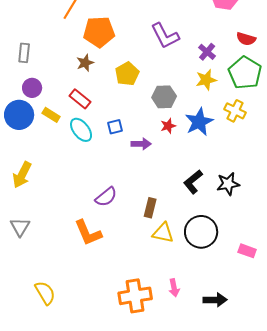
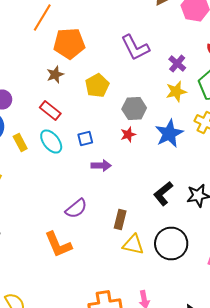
yellow rectangle: (51, 115) -> (20, 142), moved, turned 30
red star: (168, 126) -> (128, 134), moved
purple arrow: (141, 144) -> (101, 166), moved

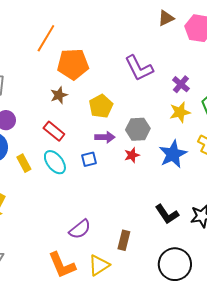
purple arrow: (101, 166) -> (105, 137), moved
black L-shape: (163, 194) -> (167, 214), turned -85
yellow triangle: (133, 244) -> (99, 265), moved, turned -45

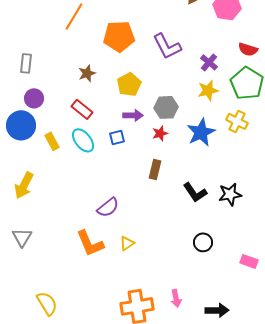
orange pentagon: (73, 64) -> (119, 36), moved
brown rectangle: (124, 240) -> (155, 169), moved
black circle: (175, 264) -> (203, 242), size x0.6
yellow triangle: (99, 265) -> (127, 243), size x0.7

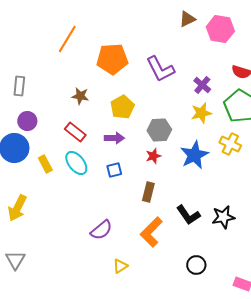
brown star: (87, 73) -> (80, 96), turned 30
purple arrow: (133, 115) -> (114, 138), moved
blue square: (117, 137) -> (114, 170), moved
orange L-shape: (90, 243) -> (151, 232), moved, turned 68

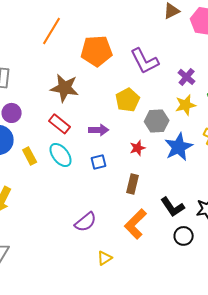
brown star: (80, 96) -> (65, 88), size x1.6
yellow pentagon: (122, 107) -> (128, 100), moved
gray hexagon: (159, 130) -> (157, 121), moved
black circle: (196, 265) -> (184, 236), moved

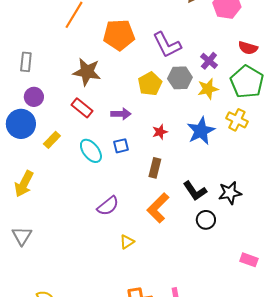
gray hexagon: (157, 121) -> (180, 78), moved
cyan ellipse: (61, 155) -> (91, 151), moved
yellow rectangle: (30, 156) -> (52, 140), turned 72

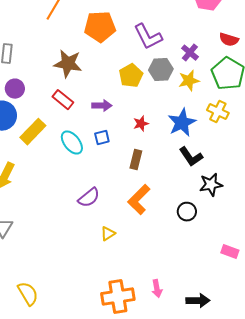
yellow rectangle: (52, 140) -> (33, 132), size x1.5
black L-shape: (195, 191) -> (191, 157), moved

